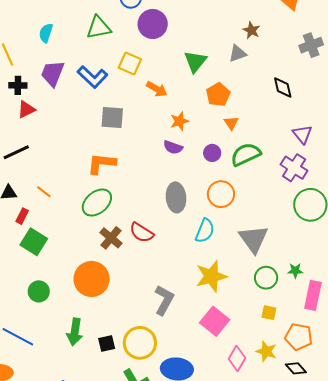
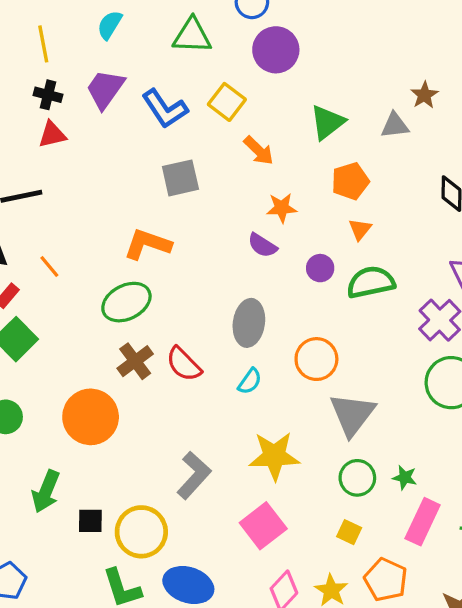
gray square: (112, 118) -> (180, 178), turned -30
orange circle: (221, 194) -> (316, 359), moved
cyan semicircle: (205, 231) -> (250, 381), moved, size x0.7

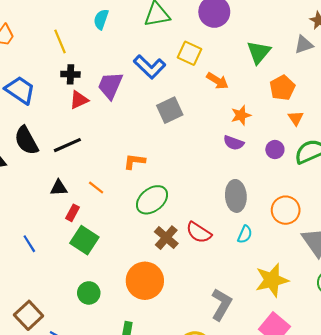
purple trapezoid: (105, 89) -> (110, 85), moved
orange L-shape: (148, 244) -> (134, 161), moved, size x0.7

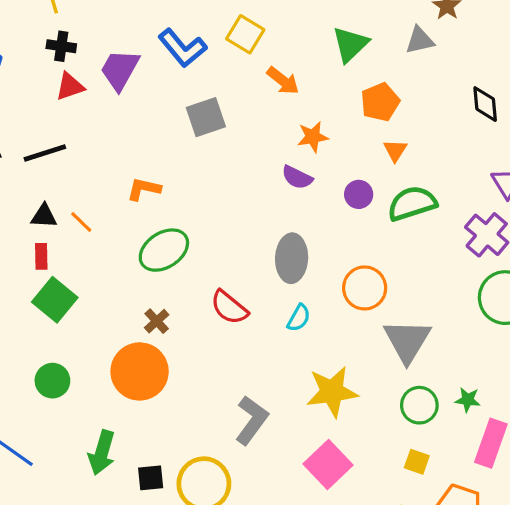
black triangle: (59, 188) -> (44, 216), moved
red rectangle: (73, 213) -> (41, 256), turned -35
brown cross: (166, 238) -> (157, 321), moved, size x0.7

